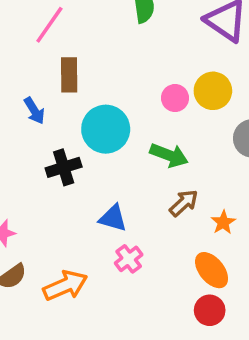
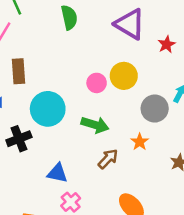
orange star: (223, 222) -> (140, 142), moved

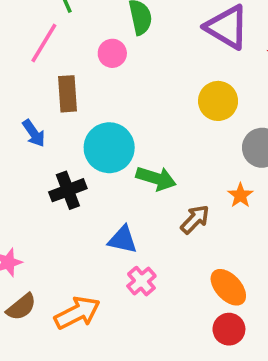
pink circle: (97, 83) -> (112, 53), moved
green arrow: (95, 125) -> (156, 178), moved

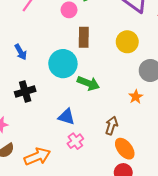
brown rectangle: (68, 94) -> (84, 37), moved
black cross: (68, 190) -> (25, 92), moved
brown arrow: (195, 219) -> (111, 126), moved, turned -30

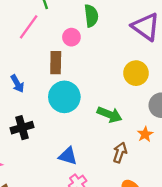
brown rectangle: (84, 37) -> (56, 63), moved
green arrow: (88, 83) -> (110, 115), moved
brown arrow: (111, 126) -> (120, 152), moved

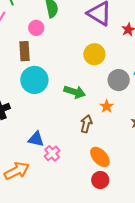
blue triangle: (68, 156) -> (36, 139), moved

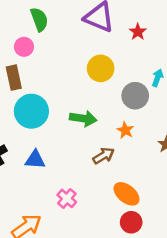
brown arrow: (86, 124) -> (104, 156), turned 54
blue triangle: (36, 139) -> (35, 160), moved

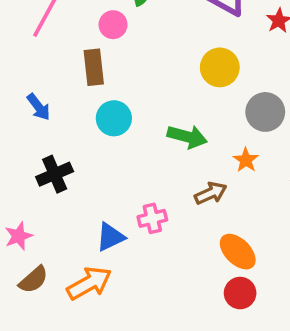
cyan circle: (31, 111) -> (114, 118), size x0.7
blue triangle: (35, 160) -> (110, 237), moved, turned -35
pink cross: (67, 198) -> (152, 218), moved, turned 30

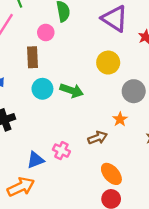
green arrow: (187, 137) -> (72, 91), moved
pink cross: (152, 218) -> (61, 151), turned 35

